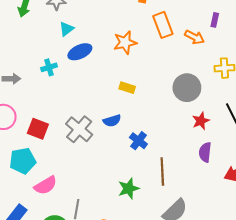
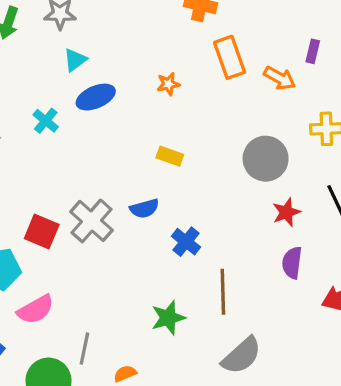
orange star: (125, 42) -> (168, 84), size x0.6
cyan cross: (49, 67) -> (46, 121), turned -35
red square: (38, 129) -> (42, 232), moved

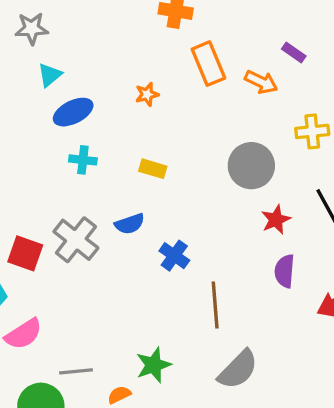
purple rectangle: (313, 51) -> (294, 53), turned -65
cyan cross: (46, 121) -> (83, 160), moved, turned -30
green star: (168, 318) -> (153, 365), moved
gray line: (84, 349) -> (76, 371), turned 76

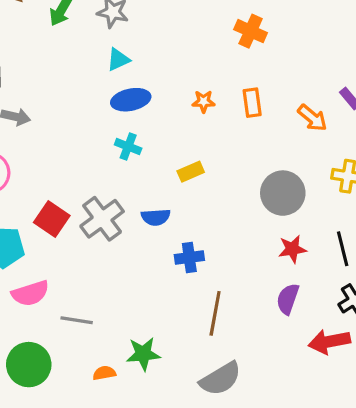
orange rectangle: (208, 64) -> (252, 103), moved, size x0.7
yellow rectangle: (153, 169) -> (191, 172), turned -55
blue cross: (174, 256) -> (189, 258), turned 32
gray line: (76, 371) -> (77, 320), moved

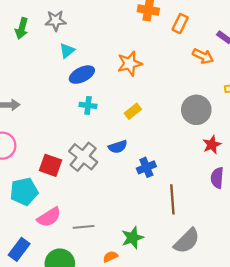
orange star: (204, 101) -> (130, 64), size x1.6
orange rectangle: (252, 103) -> (180, 24), moved, turned 48

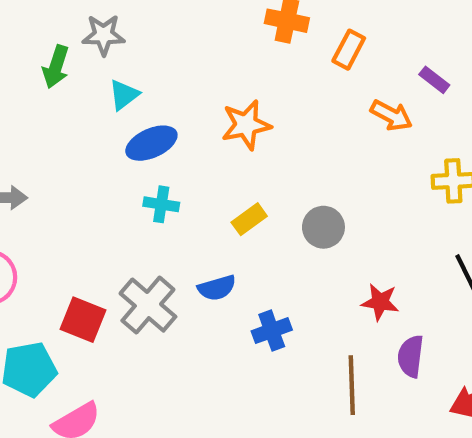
green arrow: (22, 28) -> (56, 67), moved
gray circle: (196, 110) -> (323, 227), moved, size x0.7
red star: (212, 145) -> (380, 302), moved, turned 30
brown line: (172, 199) -> (352, 385), moved

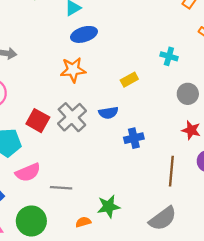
orange star: (246, 125) -> (73, 70), moved
cyan cross: (161, 204) -> (169, 56), moved
gray circle: (323, 227) -> (188, 94), moved

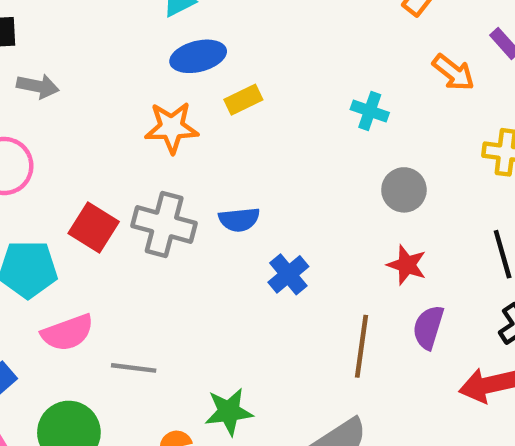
yellow rectangle: (129, 80) -> (243, 100), moved
gray cross: (72, 117) -> (164, 225), turned -36
blue cross: (134, 138) -> (288, 274), turned -30

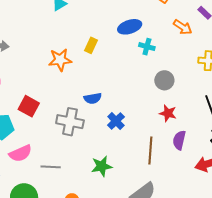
blue ellipse: (198, 56) -> (130, 27), moved
yellow rectangle: (243, 100) -> (91, 45), turned -35
gray cross: (164, 225) -> (70, 122), moved
green star: (229, 412) -> (102, 166), moved

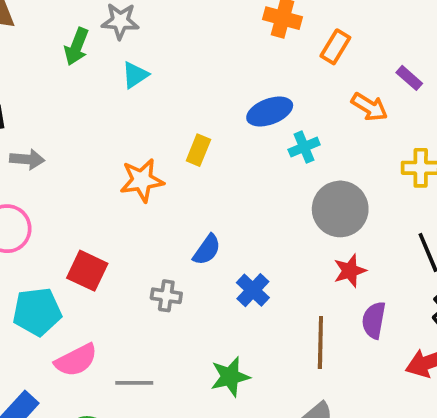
cyan cross: (147, 47) -> (304, 147), turned -35
gray circle: (164, 80) -> (340, 209), size x1.5
blue semicircle: (93, 98) -> (207, 250), turned -42
red star: (168, 113) -> (350, 271), turned -30
gray cross: (70, 122) -> (166, 296), size x0.6

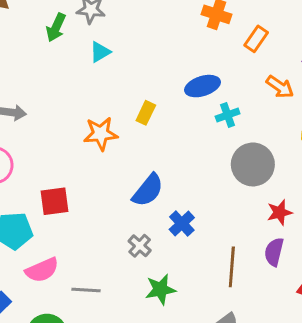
blue semicircle: (207, 250) -> (148, 190), size x1.4
red square: (87, 271) -> (55, 201), turned -36
red star: (350, 271) -> (280, 212), moved
gray cross: (166, 296) -> (140, 246), moved, turned 30

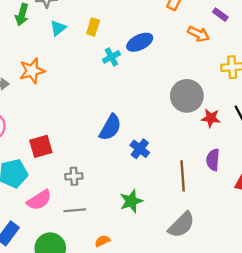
yellow rectangle: (146, 113) -> (93, 27), moved
cyan cross: (228, 115) -> (111, 57), moved
orange star: (101, 134) -> (32, 71), moved
red star: (280, 212) -> (211, 118), moved, turned 30
gray cross: (140, 246) -> (74, 176), moved, turned -36

